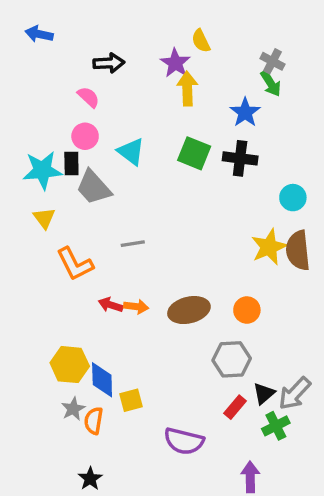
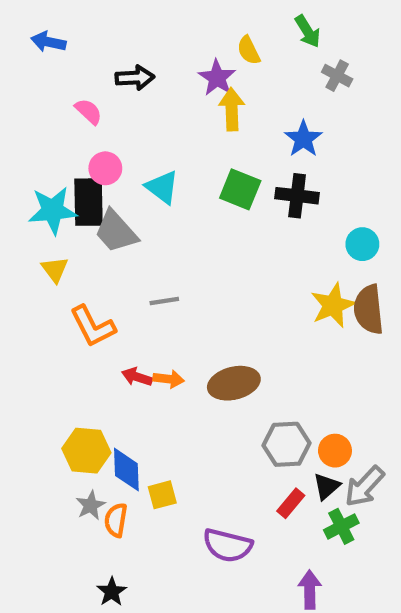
green arrow: (271, 83) -> (308, 31), moved
pink semicircle: (88, 97) -> (88, 111), moved
black rectangle: (71, 164) -> (88, 202), size x1.6
orange circle: (247, 310) -> (335, 451), moved

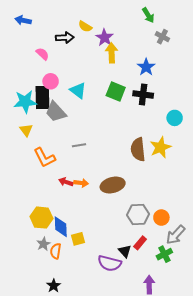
yellow semicircle: (249, 50) -> (85, 26), moved, turned -32
brown semicircle: (369, 309) -> (138, 149), moved
black triangle: (327, 486) -> (125, 251), moved, turned -32

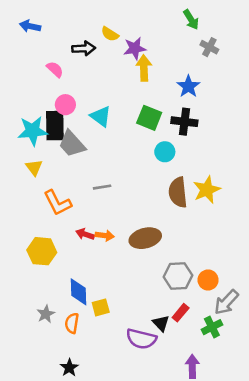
purple star: (104, 38) -> (135, 48), turned 30
cyan circle: (175, 118) -> (165, 152), moved
yellow hexagon: (41, 218) -> (42, 251), moved
gray star: (43, 244) -> (46, 314), moved

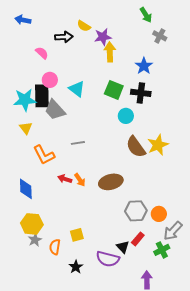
brown semicircle: (178, 192) -> (136, 147), turned -30
orange arrow: (105, 236) -> (80, 180), turned 48
yellow hexagon: (42, 251) -> (32, 224), moved
blue diamond: (78, 292) -> (26, 189), moved
black star: (69, 368) -> (76, 267), moved

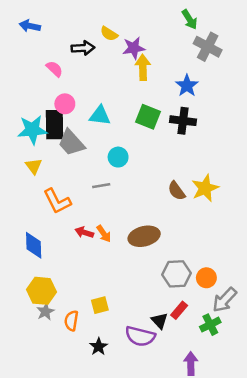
gray cross: (160, 36) -> (208, 47), size x1.5
cyan triangle: (77, 89) -> (100, 116), turned -30
cyan circle: (126, 116) -> (118, 157), moved
brown semicircle: (136, 147) -> (177, 191), size x0.7

